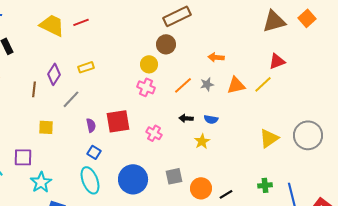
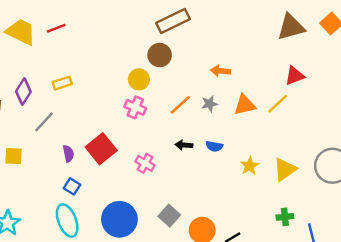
red square: (118, 121) -> (101, 149), turned -30
yellow star: (202, 141) -> (250, 166), moved
gray square: (174, 176) -> (169, 216), turned -36
green cross: (265, 185) -> (285, 217), moved

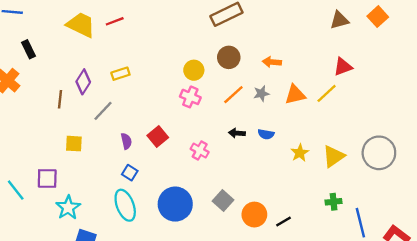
brown triangle: (291, 27) -> (339, 20), size x0.7
brown circle: (160, 55) -> (229, 57), moved
red square: (101, 149) -> (158, 137), size x0.7

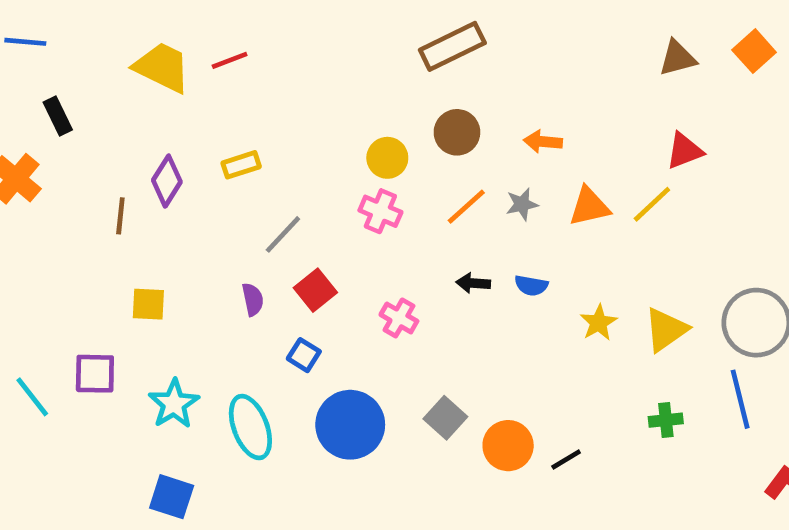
gray line: (103, 111) -> (283, 234), moved
blue square: (130, 173) -> (304, 355), moved
cyan star: (68, 208) -> (174, 404), moved
blue line: (360, 223) -> (740, 399), moved

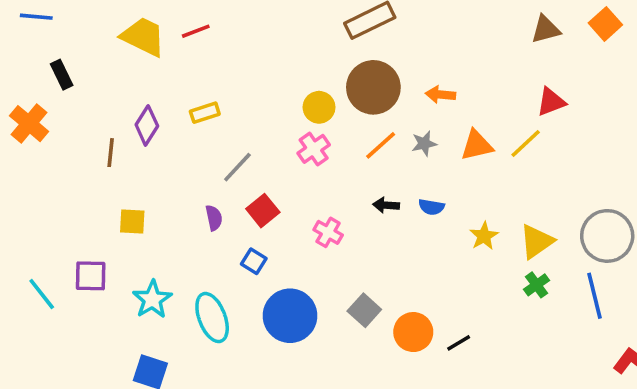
brown circle: (457, 132) -> (373, 87), size x1.5
pink cross: (380, 211) -> (314, 149), turned 32
green cross: (666, 420) -> (537, 285), moved, turned -30

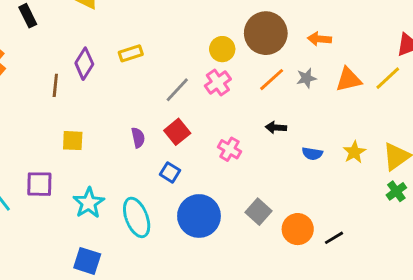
black rectangle: (62, 75) -> (28, 16), moved
gray line: (237, 167) -> (177, 90), moved
blue semicircle: (431, 207) -> (312, 154), moved

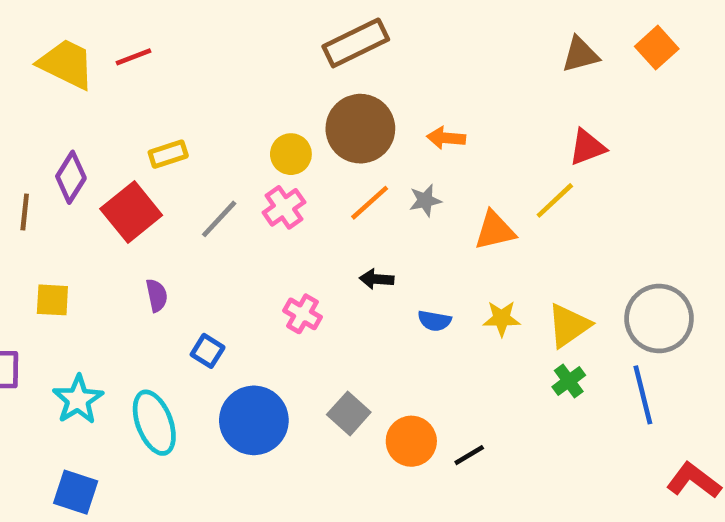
yellow rectangle: (131, 53) -> (168, 154), moved
orange triangle: (348, 80) -> (495, 231), moved
red square: (177, 132) -> (131, 212), moved, size x1.4
yellow star: (354, 152) -> (502, 318), turned 30

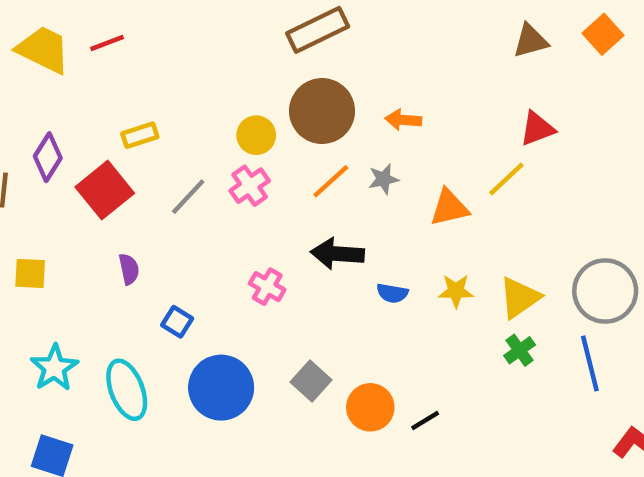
black arrow: (377, 279) -> (337, 254), size x1.6

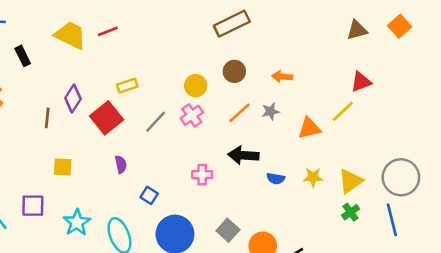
brown circle: (322, 111) -> (234, 71), size x0.6
pink cross: (267, 287) -> (202, 175), turned -30

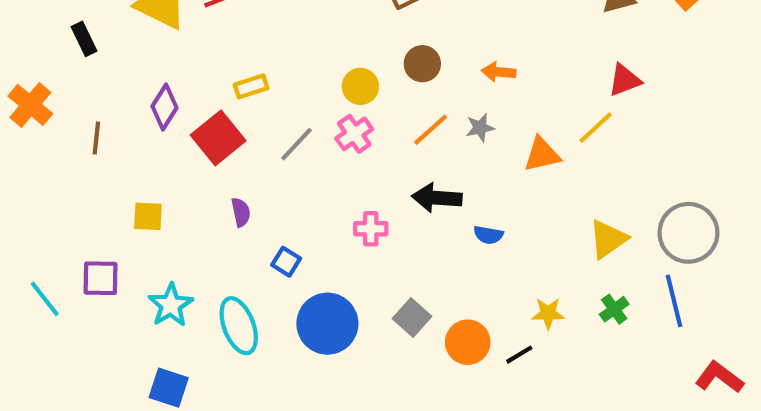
brown line: (47, 118) -> (96, 138), moved
yellow star: (313, 177) -> (548, 313), moved
green cross: (351, 212) -> (614, 309), moved

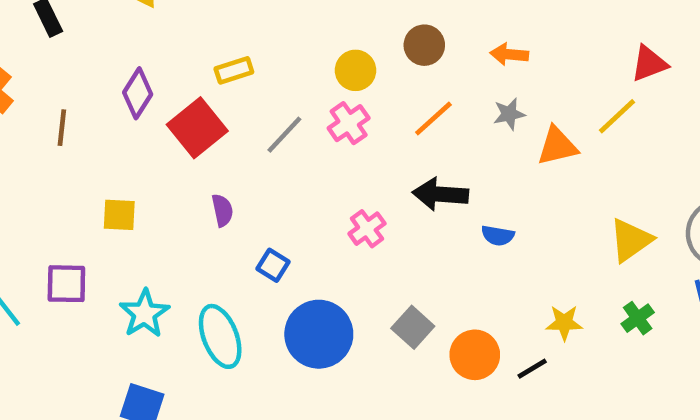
gray star: (480, 128) -> (509, 114), moved
pink cross: (371, 229) -> (367, 229), turned -36

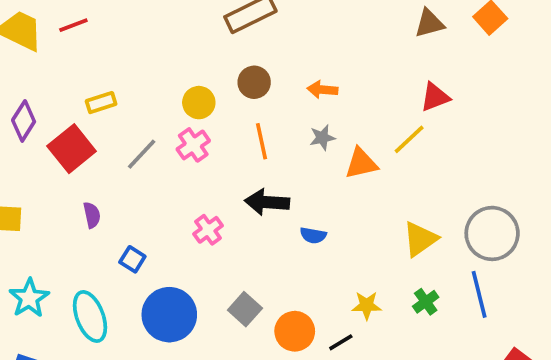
orange line: (433, 119) -> (262, 141), turned -60

